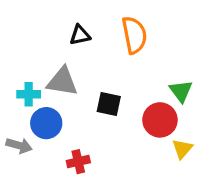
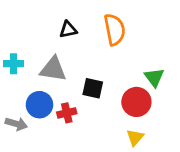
cyan cross: (29, 94) -> (13, 64), moved
yellow triangle: (182, 149) -> (135, 137), moved
red cross: (78, 162) -> (67, 113), moved

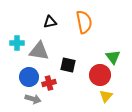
cyan cross: (13, 64) -> (17, 43), moved
gray arrow: (16, 124) -> (33, 99), moved
yellow triangle: (135, 137) -> (106, 96), moved

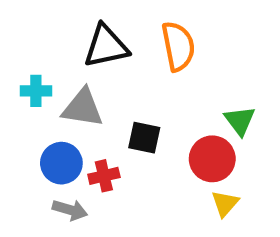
black triangle: (50, 22) -> (106, 46), size x1.6

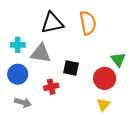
blue circle: (61, 163) -> (18, 74), moved
yellow triangle: (225, 203) -> (104, 105), moved
gray arrow: (70, 210) -> (23, 102), moved

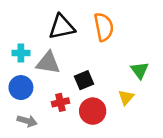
black square: (71, 68) -> (84, 80), turned -35
red circle: (105, 78) -> (93, 111), moved
yellow triangle: (104, 105) -> (126, 97), moved

